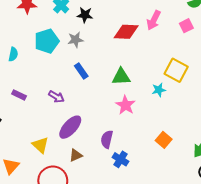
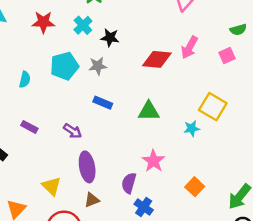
blue rectangle: (81, 71) -> (103, 103), turned -35
pink star: (125, 105) -> (153, 161), moved
purple ellipse: (70, 127) -> (87, 167), turned -55

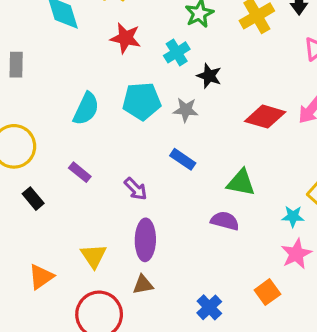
cyan semicircle: (25, 80) -> (86, 109), size x1.5
pink star: (153, 161) -> (296, 254), moved
purple semicircle: (129, 183) -> (225, 221), moved, turned 78
orange square: (195, 187) -> (267, 292), moved

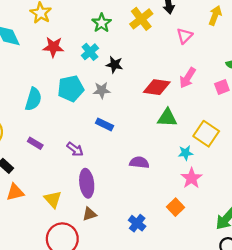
green triangle: (241, 183) -> (167, 118), moved
orange triangle: (41, 277) -> (15, 192), moved, turned 30

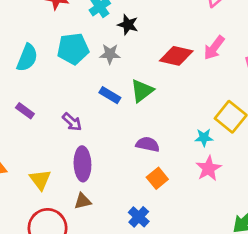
green triangle: (167, 118) -> (142, 91), moved, turned -45
orange square: (175, 207) -> (157, 178), moved

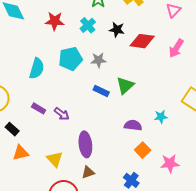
black star: (128, 25) -> (117, 30), moved
red diamond: (176, 56) -> (142, 41), moved
purple arrow: (72, 122) -> (62, 114), moved
cyan star: (204, 138) -> (161, 117), moved
pink star: (209, 168) -> (170, 163), moved, turned 30

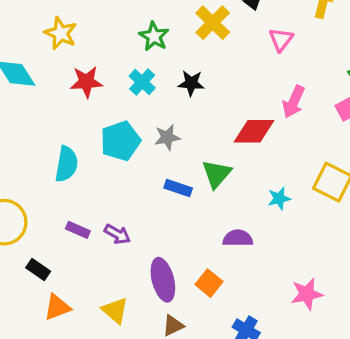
red diamond: (142, 41) -> (254, 131), moved
cyan star: (161, 117) -> (279, 198), moved
orange square: (143, 150) -> (209, 283), moved

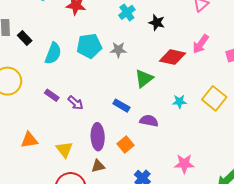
cyan cross: (142, 82) -> (127, 12), moved
black star: (191, 83) -> (157, 23), moved
blue rectangle: (178, 188) -> (121, 106), moved
black rectangle: (38, 269) -> (25, 38), moved

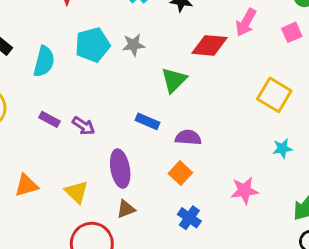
cyan star: (179, 102) -> (282, 148), moved
orange square: (126, 145) -> (180, 173), moved

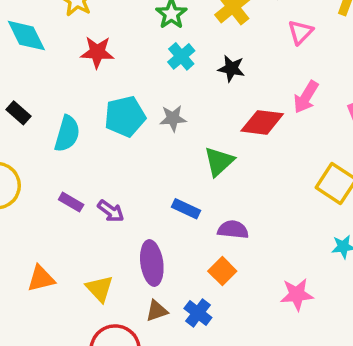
blue cross: (189, 218) -> (198, 313), moved

